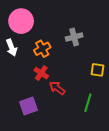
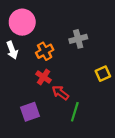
yellow square: (97, 70) -> (103, 74), turned -32
green line: (88, 103) -> (75, 112), moved

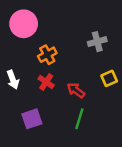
gray cross: (78, 39) -> (97, 42), moved
white arrow: (12, 50) -> (13, 80), moved
red arrow: (60, 93) -> (76, 90), moved

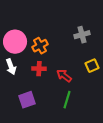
pink circle: (24, 24) -> (15, 42), moved
red cross: (46, 82) -> (39, 69), turned -32

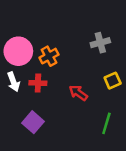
red cross: (39, 69) -> (38, 83), moved
purple square: (27, 100) -> (33, 122), turned -30
green line: (67, 100) -> (106, 123), moved

